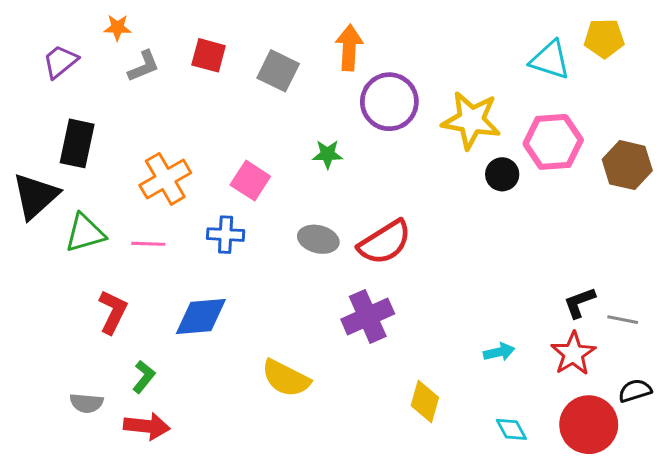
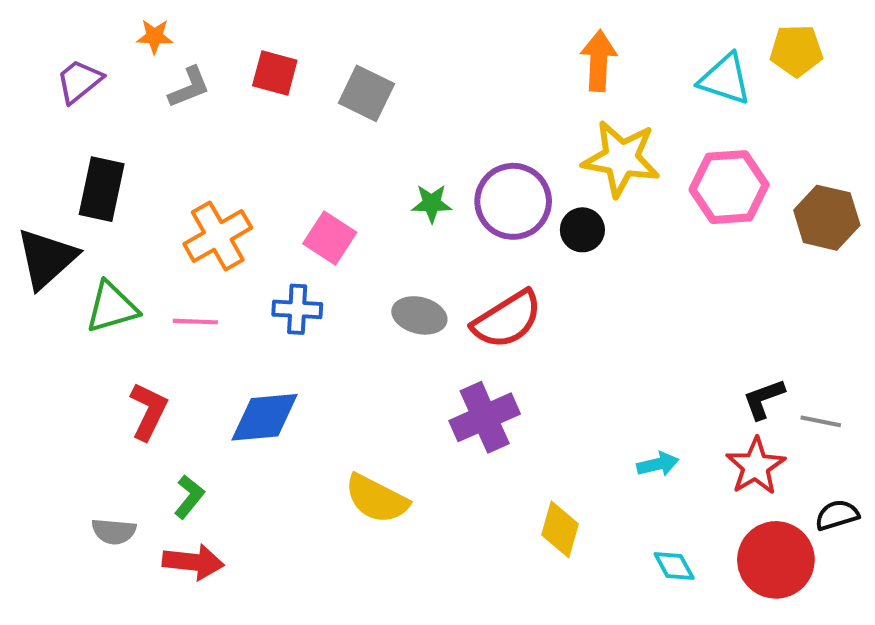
orange arrow: (349, 48) -> (599, 61), moved
purple circle: (389, 102) -> (513, 201), moved
black circle: (502, 174) -> (582, 230), moved

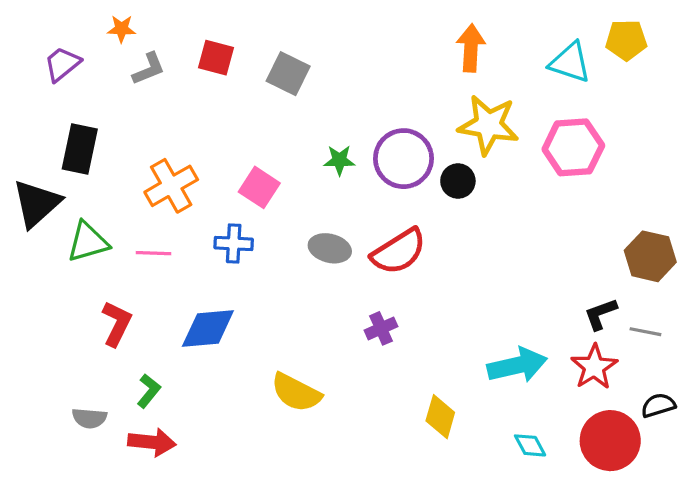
brown hexagon: (827, 218) -> (650, 256), moved
purple cross: (485, 417) -> (381, 328), size x0.6
cyan arrow: (658, 464) -> (517, 365), size x1.8

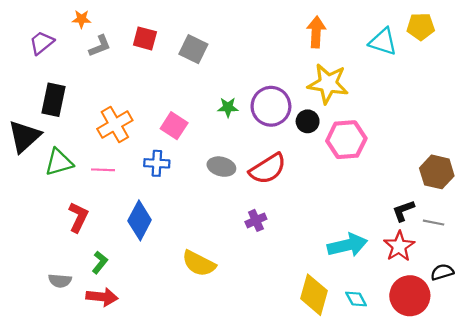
pink hexagon: (573, 147) -> (346, 140), moved
blue diamond: (208, 328) -> (140, 220), turned -57
yellow diamond: (440, 417) -> (314, 295), moved, size x1.4

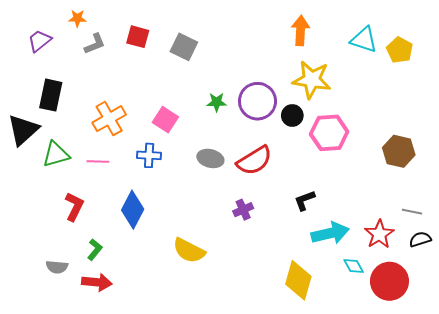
yellow pentagon: (421, 27) -> (400, 50), moved, turned 30
brown hexagon: (437, 172) -> (399, 151), moved
black L-shape: (403, 211) -> (305, 200), moved
black semicircle: (442, 272) -> (420, 239), moved
cyan diamond: (356, 299) -> (354, 266), moved

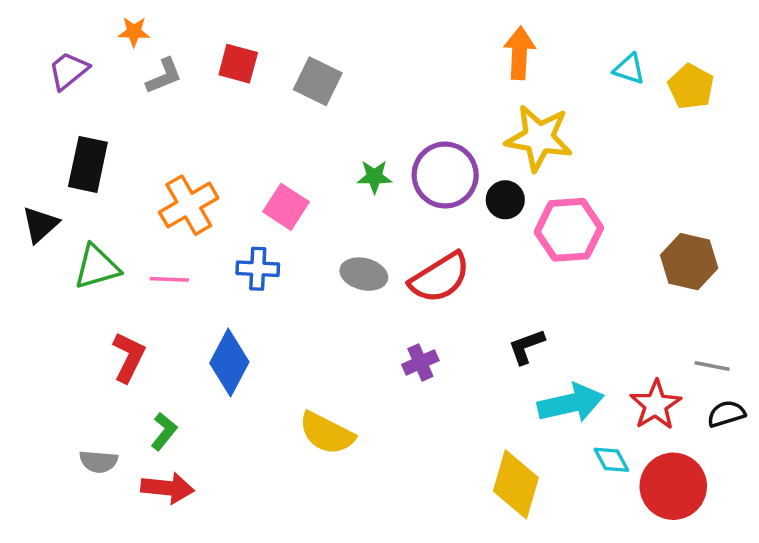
cyan triangle: (364, 40) -> (629, 69), size x0.7
black triangle: (23, 130) -> (40, 225), size x0.7

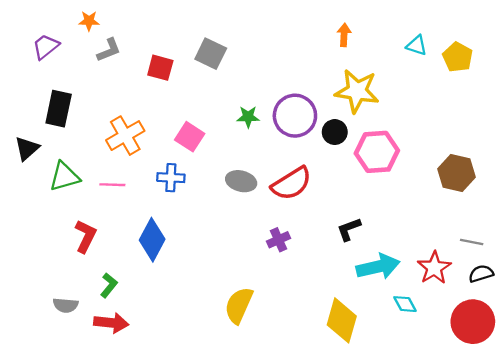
orange arrow: (519, 53) -> (344, 35), size x0.7
red square: (238, 64) -> (160, 68), moved
yellow semicircle: (327, 433) -> (239, 305), moved, turned 87
red circle: (673, 486) -> (473, 322), moved

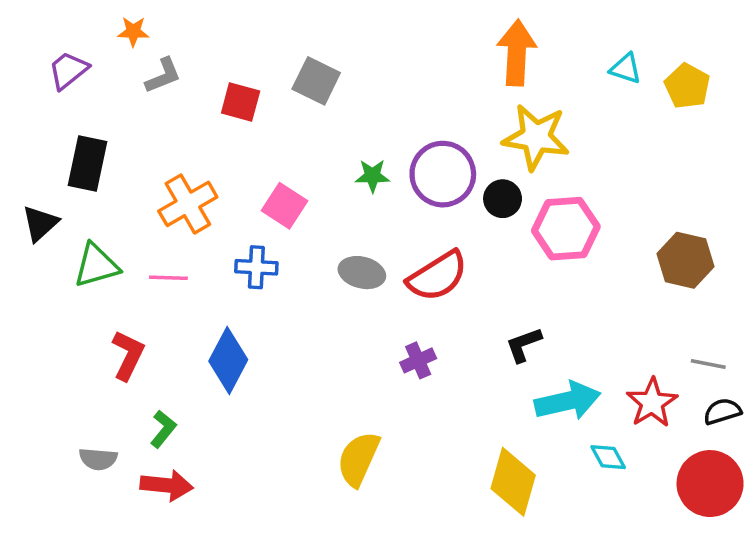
orange arrow: (344, 35) -> (517, 53), size x1.8

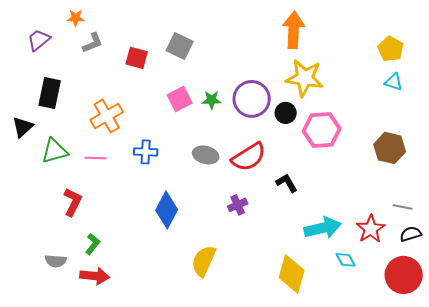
cyan triangle: (626, 69) -> (394, 82), moved
pink square: (285, 206) -> (180, 99), moved, turned 30
black L-shape: (524, 345) -> (287, 183), moved, turned 80
blue diamond: (228, 360) -> (167, 210), moved

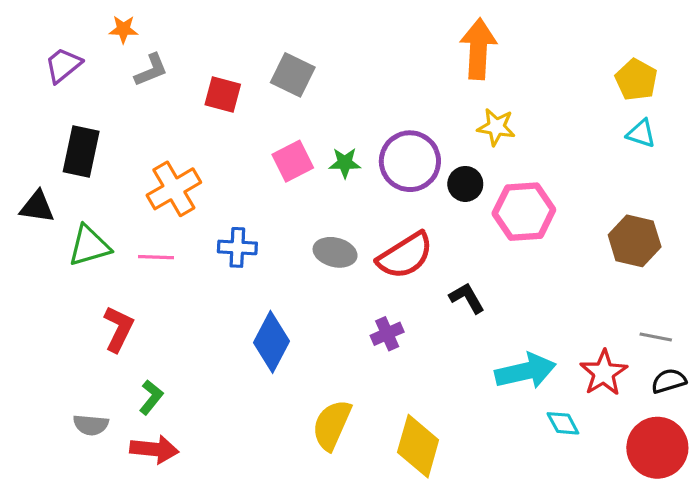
yellow star: (305, 78) -> (496, 127), size x0.6
black triangle: (23, 127) -> (37, 207), turned 50
yellow diamond: (292, 274) -> (418, 446), moved

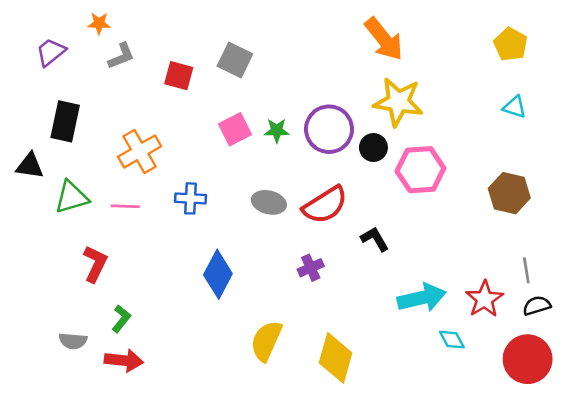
orange arrow: (478, 49) -> (384, 39), turned 138
yellow pentagon: (636, 80) -> (511, 44), moved
yellow star: (496, 127) -> (398, 102), size x1.6
gray line: (656, 337) -> (526, 270), turned 70

